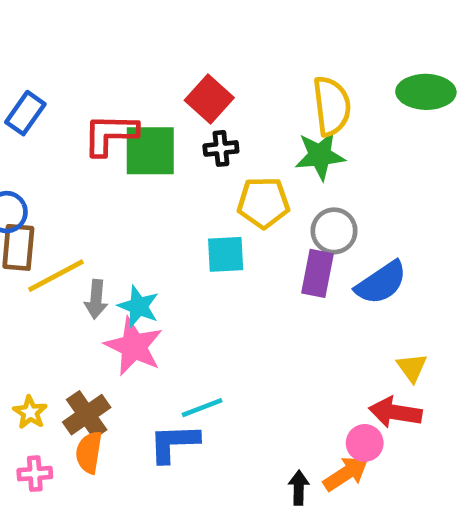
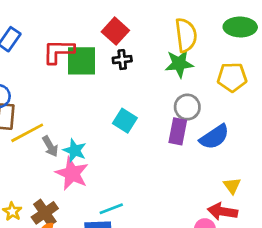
yellow pentagon: (263, 203) -> (232, 77), moved
cyan square: (226, 254) -> (125, 121), turned 35
gray arrow: (96, 299) -> (50, 146), turned -35

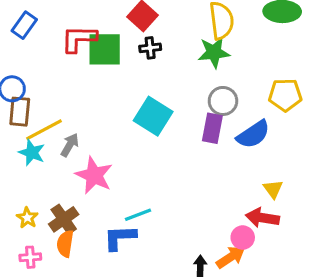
yellow pentagon: (232, 77) -> (285, 95), moved
cyan square: (125, 121) -> (153, 116), size x1.4
gray arrow: (50, 146) -> (70, 145), turned -120
cyan star: (75, 150) -> (32, 153), moved

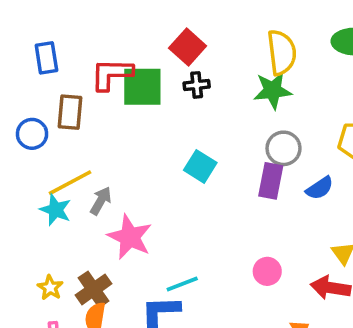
blue rectangle: (24, 25) -> (46, 58), turned -44
brown rectangle: (20, 112) -> (70, 112), moved
cyan square: (153, 116) -> (200, 166), size x0.7
blue semicircle: (253, 134) -> (320, 188), size x0.7
pink circle: (243, 238) -> (267, 271), moved

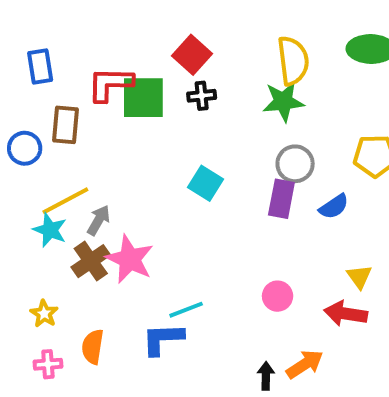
brown cross: (94, 289) -> (91, 261), moved

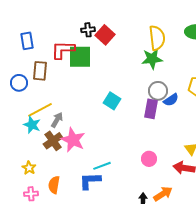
black cross: (202, 96) -> (88, 30), moved
blue semicircle: (334, 207) -> (171, 100), moved

